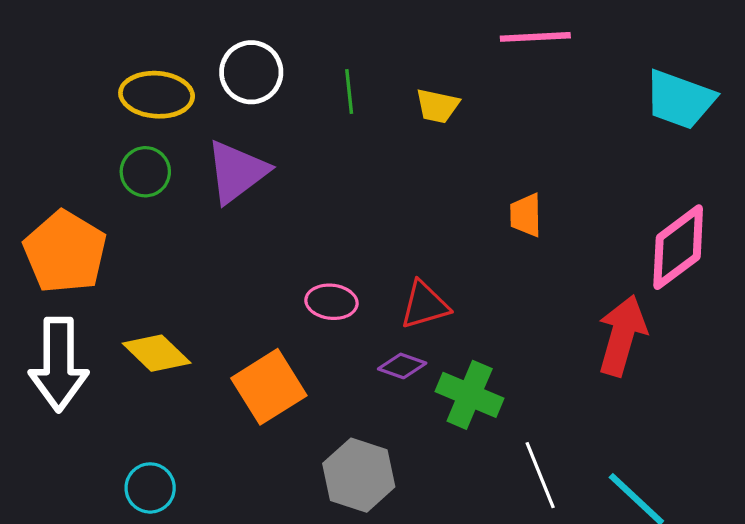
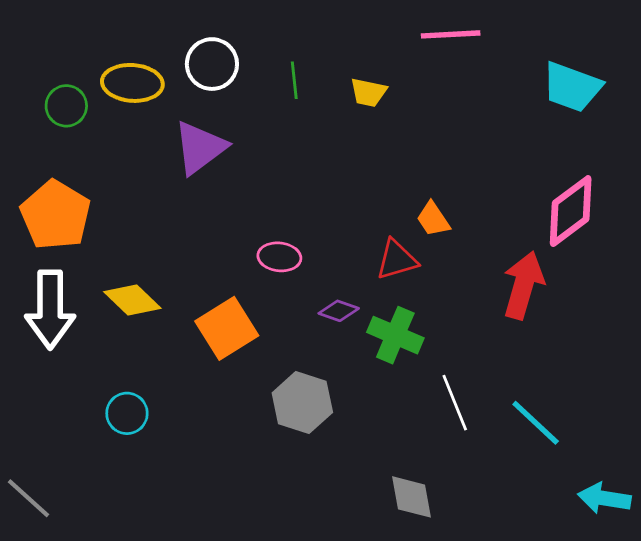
green circle: (145, 172) -> (66, 106), moved
orange trapezoid: (526, 215) -> (433, 219), moved, turned -33
red triangle: (425, 305) -> (397, 260), moved

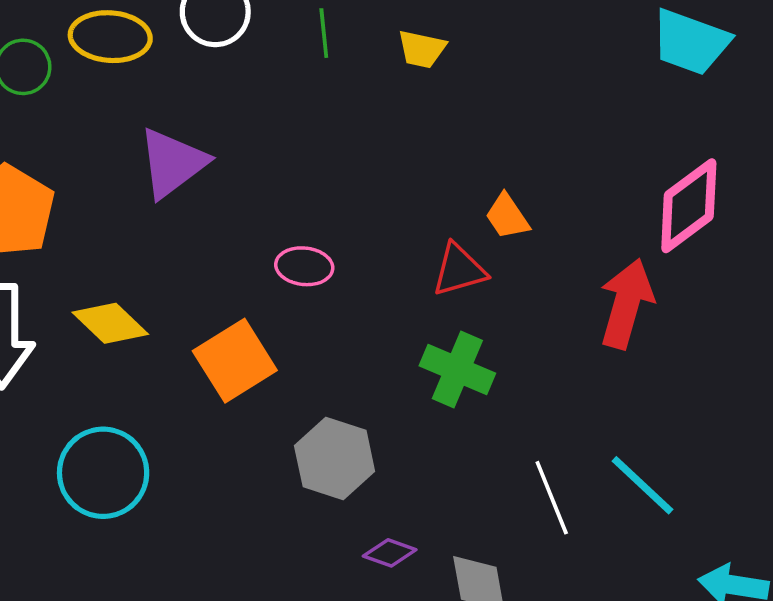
purple triangle: (200, 148) -> (173, 163), moved
purple diamond: (339, 311) -> (390, 553), moved
white line: (455, 403) -> (552, 498), moved
cyan circle: (127, 413) -> (103, 473), size x1.6

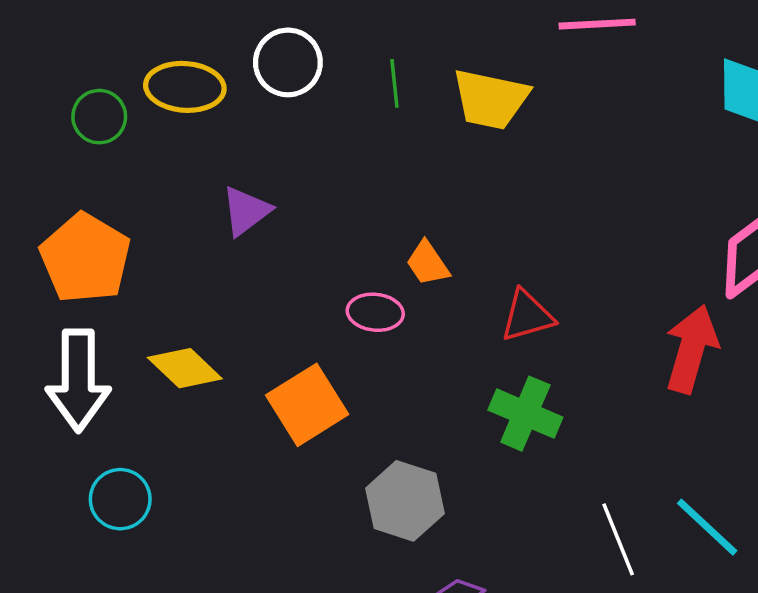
yellow trapezoid: (422, 49) -> (491, 99), size x1.6
purple triangle: (173, 163) -> (246, 211), size x0.7
orange trapezoid: (507, 216) -> (428, 263), moved
cyan circle: (103, 473) -> (120, 499), moved, size x0.7

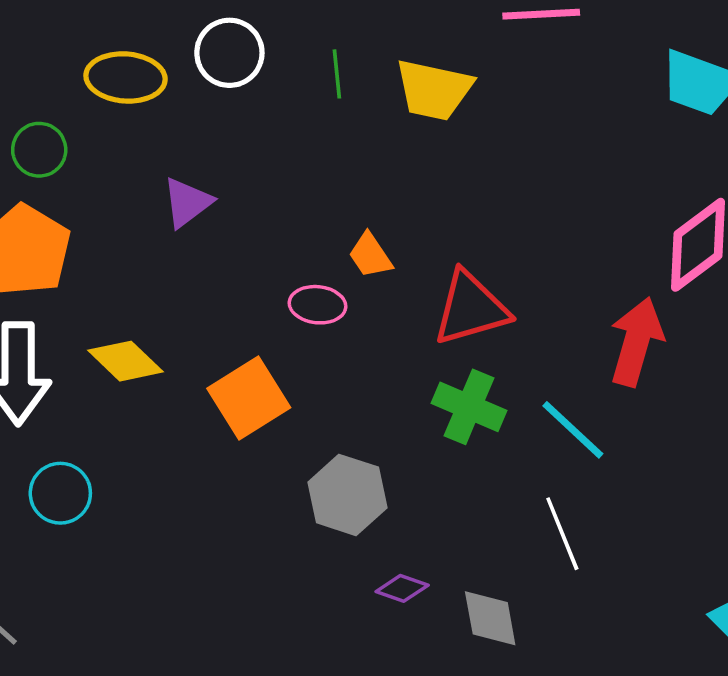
green circle: (99, 117) -> (39, 150), moved
red triangle: (527, 316) -> (471, 308), size x1.4
cyan line: (707, 527) -> (573, 430), moved

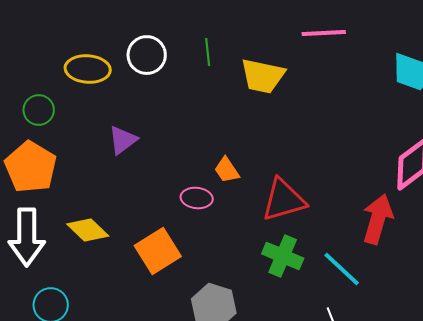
green line: (337, 74) -> (208, 52), moved

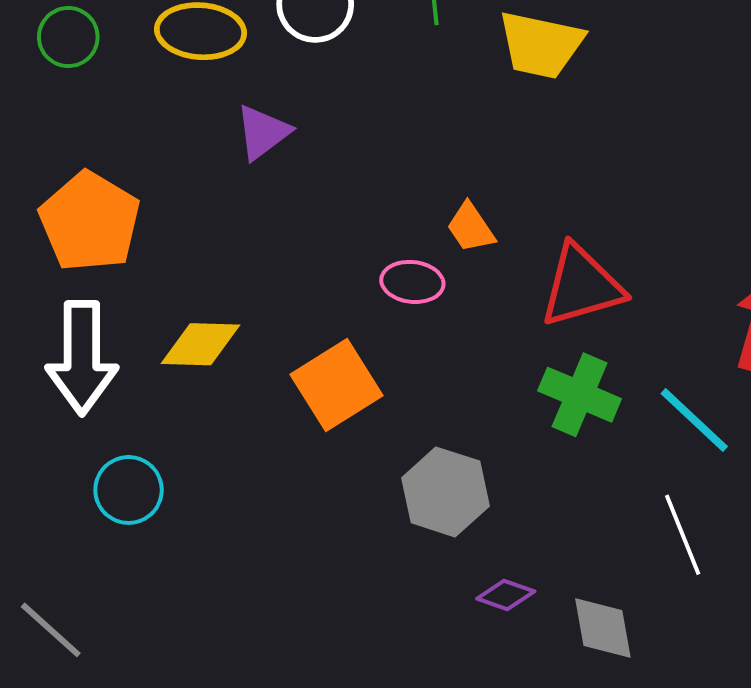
green circle: (39, 110) -> (68, 37), moved
purple triangle: (123, 140) -> (263, 132), moved
yellow diamond: (88, 230) -> (200, 344), turned -42

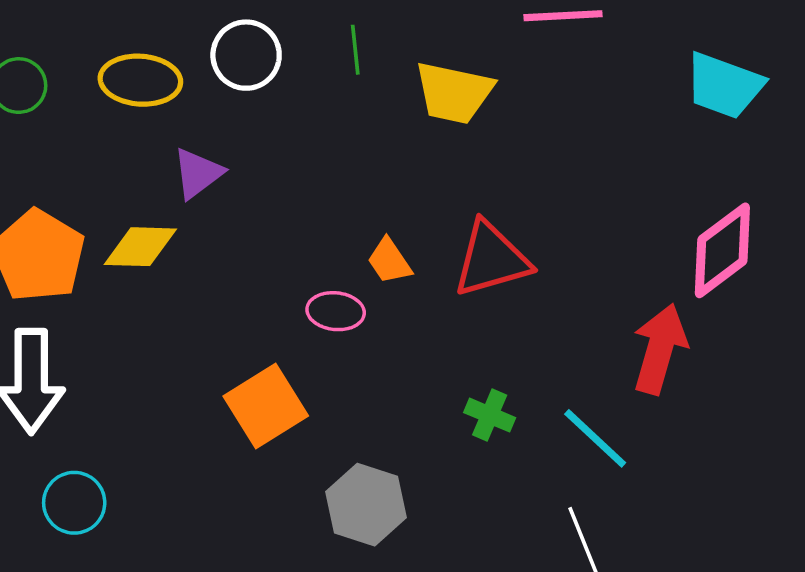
red triangle: (582, 286) -> (491, 259), moved
yellow diamond: (200, 344) -> (140, 247), moved
green cross: (580, 395) -> (490, 415), size x0.7

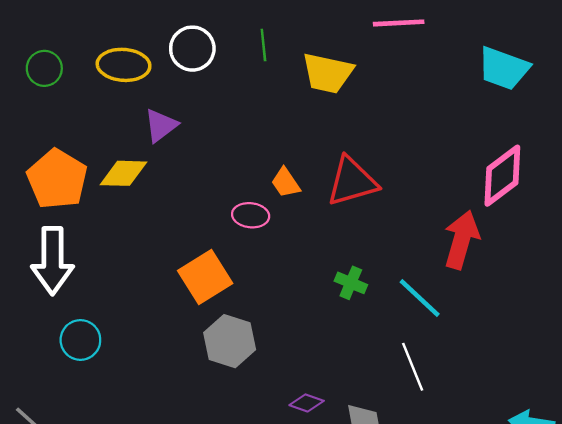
gray hexagon: (366, 505) -> (230, 341), moved

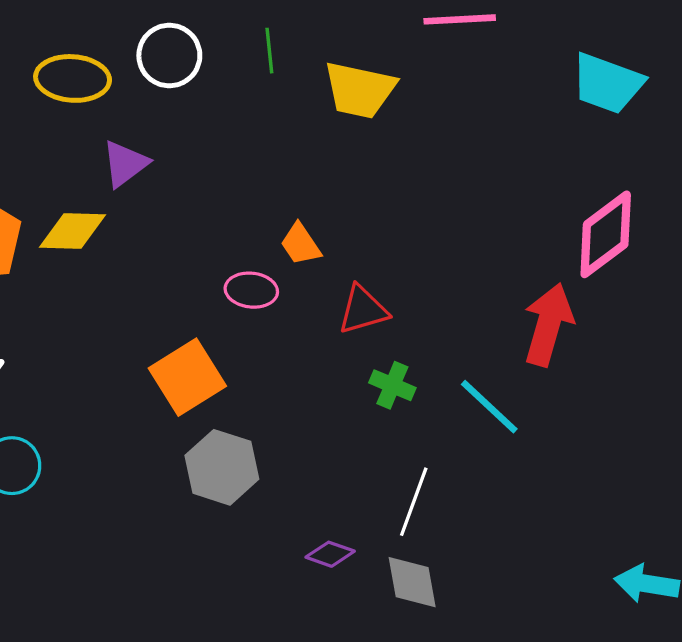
red triangle: (352, 181) -> (363, 310), moved, size x0.7
white line: (413, 367) -> (414, 502), moved, turned 42

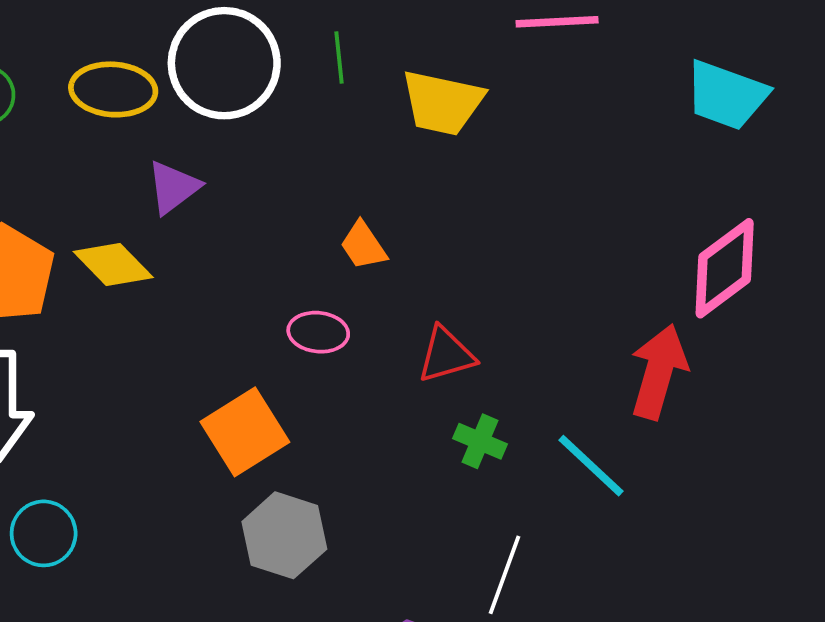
white circle: (169, 56) -> (224, 63), size x1.5
yellow diamond: (73, 231) -> (113, 264), turned 44
orange trapezoid: (301, 244) -> (363, 246), moved

